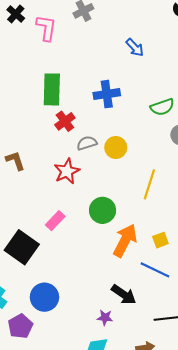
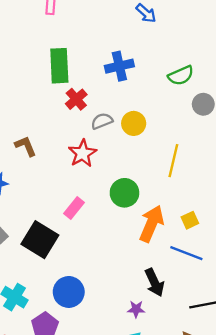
black arrow: (124, 294) -> (154, 282), turned 35

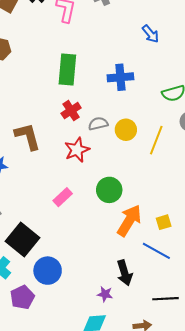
red cross: (76, 99) -> (71, 111), moved
brown L-shape: (26, 146) -> (28, 136), size x1.4
yellow line: (173, 161) -> (156, 140), moved
black square: (40, 240) -> (23, 239), moved

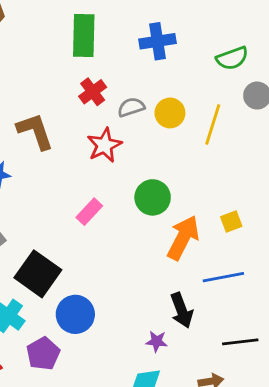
yellow square: (164, 222) -> (231, 222), moved
blue line: (156, 251) -> (223, 277), turned -36

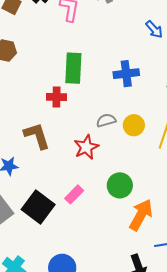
red cross: (93, 92) -> (57, 97), moved, turned 36
black square: (38, 274) -> (38, 207), moved

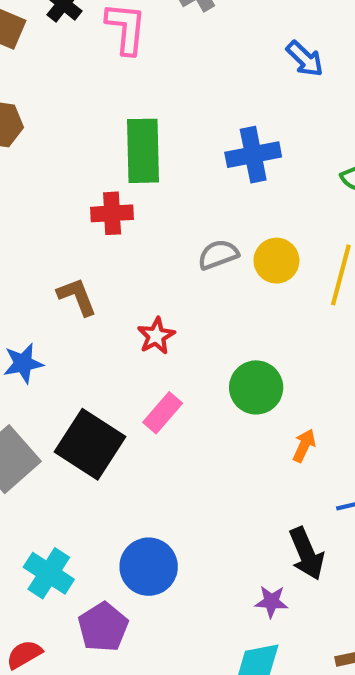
brown L-shape: (37, 136) -> (77, 297), size x0.7
red star: (86, 147) -> (156, 336), moved, size x0.7
orange arrow: (141, 215) -> (304, 446), size x0.5

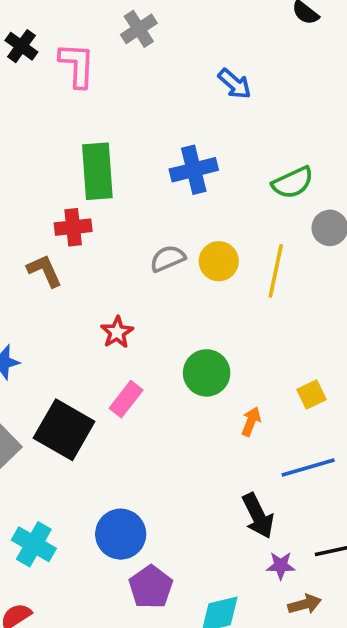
brown L-shape: (77, 297) -> (44, 271), moved
purple star: (271, 602) -> (281, 565), moved
purple pentagon: (103, 627) -> (151, 587), moved

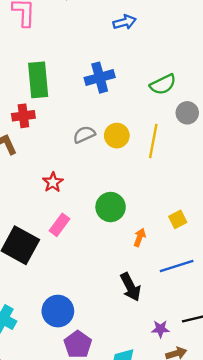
blue arrow: (235, 84) -> (125, 22), turned -55
black arrow: (258, 516) -> (131, 287), moved

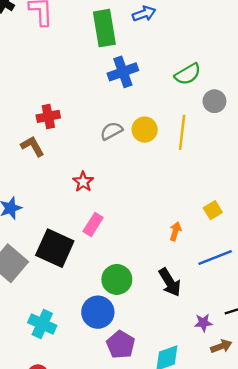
green rectangle: (38, 80) -> (104, 28), moved
green circle: (111, 207) -> (117, 279), moved

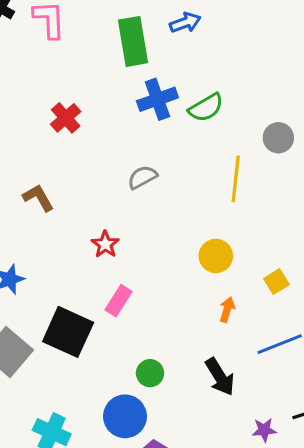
green semicircle: (188, 74) -> (206, 108), moved
red cross: (48, 116) -> (66, 118), moved, turned -30
yellow circle: (145, 130) -> (216, 256), moved
green circle: (117, 279) -> (150, 373), size x0.7

